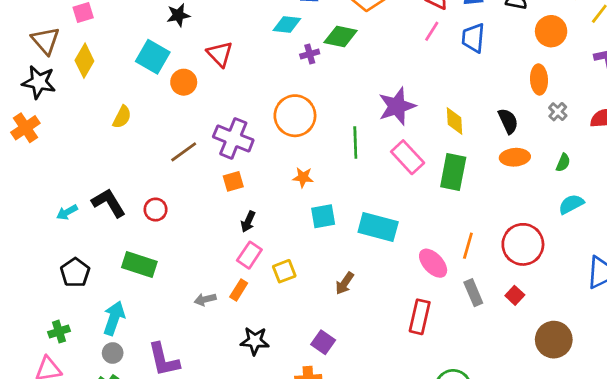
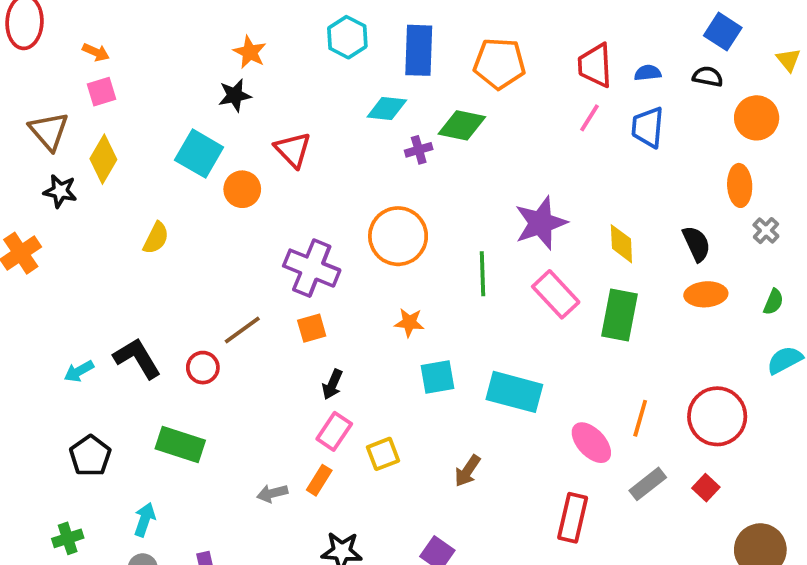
black star: (39, 82) -> (60, 191), moved, size x0.7
brown line: (184, 152) -> (242, 330), moved
gray rectangle: (473, 293) -> (648, 484), turned 75
cyan arrow: (114, 318) -> (145, 520), size x0.7

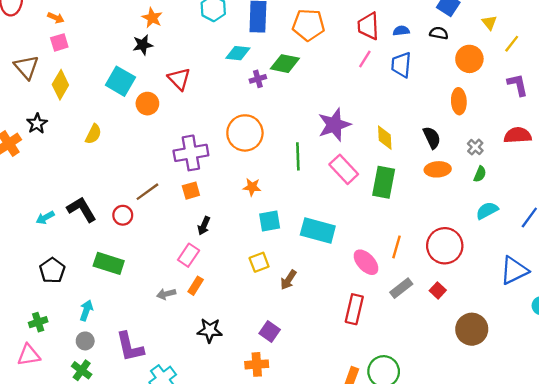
black star: (60, 191) -> (37, 124), moved, turned 30
gray cross: (766, 231) -> (475, 147), moved
purple cross: (312, 268) -> (191, 153), turned -32
pink rectangle: (334, 431) -> (189, 255), moved
yellow square: (383, 454) -> (259, 262), moved

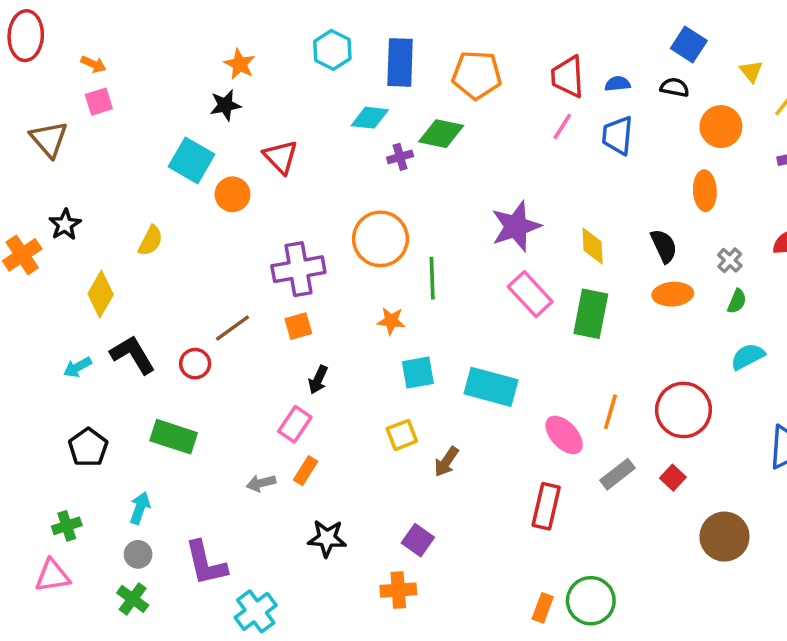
yellow diamond: (60, 85) -> (101, 294), moved
green line: (298, 156) -> (432, 278), moved

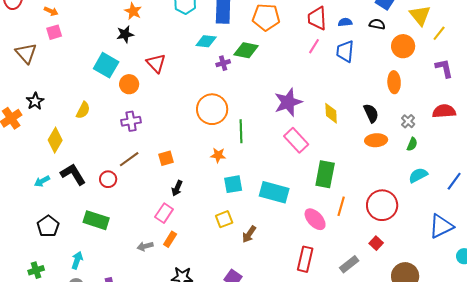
yellow triangle: (751, 71) -> (420, 15), size x1.6
purple cross: (298, 269) -> (131, 121), moved, size x0.7
green rectangle: (591, 314) -> (325, 174), moved
gray rectangle: (618, 474) -> (349, 264), moved

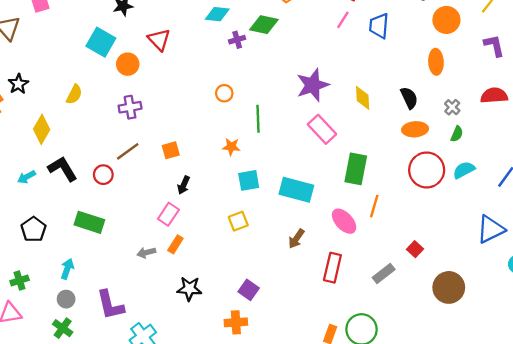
orange circle: (212, 109) -> (224, 93), size x0.5
red circle: (382, 205) -> (427, 170), moved
brown arrow: (249, 234) -> (296, 239), moved

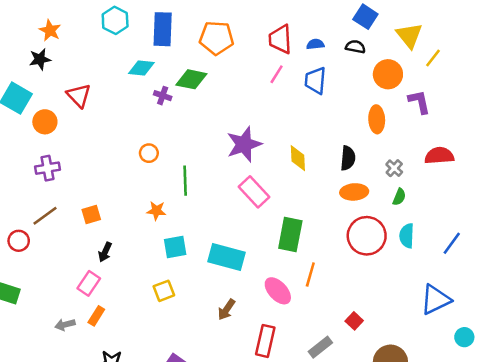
purple cross: (237, 40) -> (163, 96), turned 35
purple L-shape: (494, 46) -> (419, 102), moved
black semicircle: (409, 98) -> (348, 158), turned 30
cyan semicircle: (464, 170) -> (407, 236), turned -60

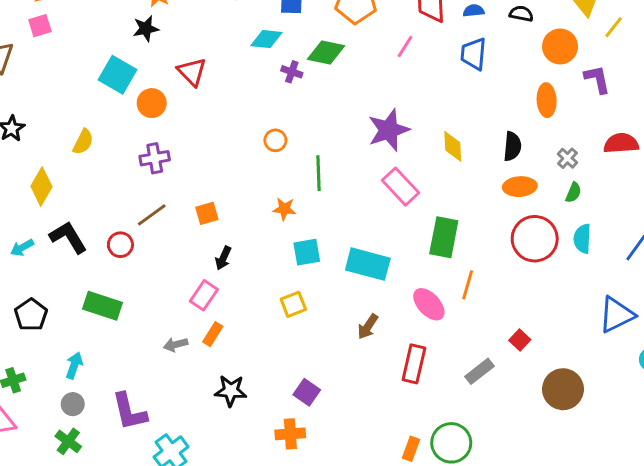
pink line: (277, 74) -> (405, 46), moved

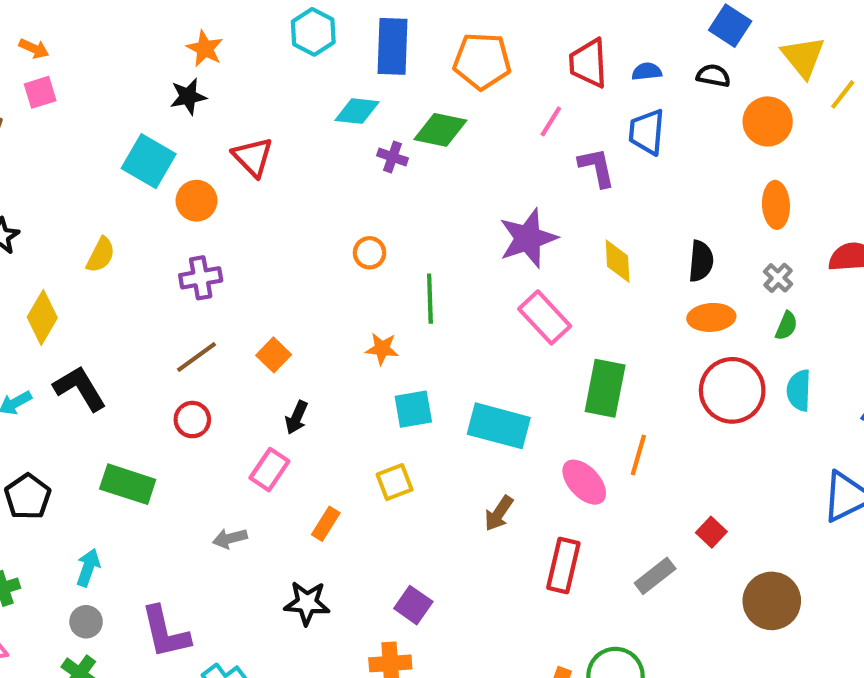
purple L-shape: (597, 79) -> (597, 167), moved
orange ellipse: (547, 100) -> (776, 205), moved
orange square: (207, 213) -> (274, 355), turned -30
red circle: (120, 245) -> (192, 420), moved
orange rectangle: (213, 334) -> (326, 524), moved

